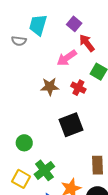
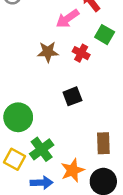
black square: (71, 125) -> (72, 96), size x0.7
green circle: (24, 143) -> (18, 117), size x1.5

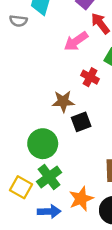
brown star: (48, 52) -> (63, 101), moved
green circle: (18, 117) -> (43, 144), moved

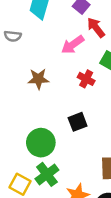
gray semicircle: (18, 21) -> (13, 36), moved
brown star: (63, 101) -> (38, 79), moved

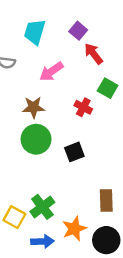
pink arrow: (73, 45) -> (51, 72), moved
green circle: (41, 143) -> (36, 139), moved

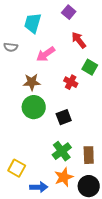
purple square: (78, 31) -> (69, 12), moved
green cross: (42, 207) -> (62, 151), moved

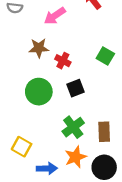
green square: (90, 67) -> (105, 56), moved
red cross: (71, 82) -> (63, 61), moved
green circle: (34, 107) -> (39, 92), moved

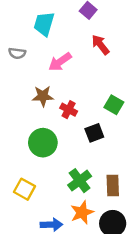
black square: (75, 88) -> (94, 133), moved
yellow square: (22, 147) -> (24, 189), moved

